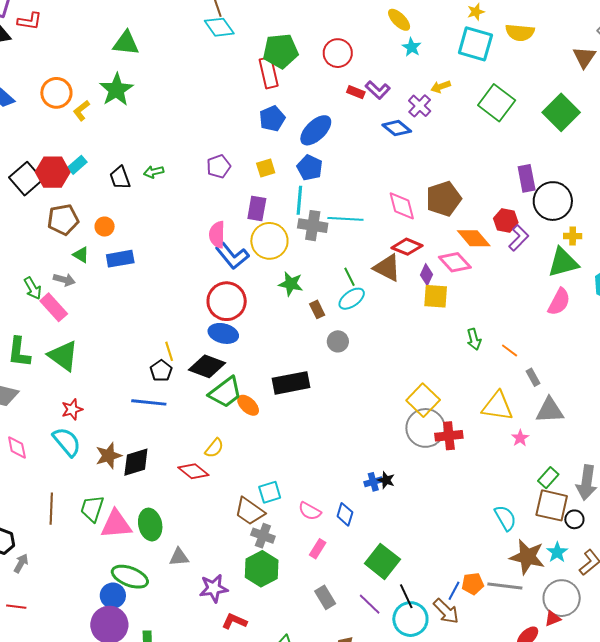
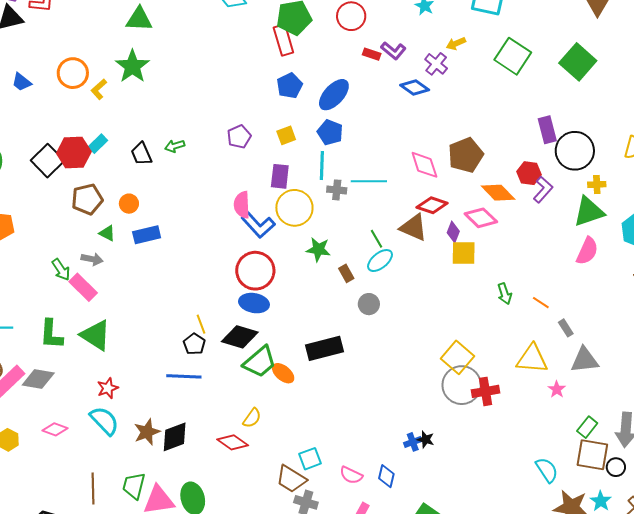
gray cross: (313, 226) -> (337, 190), size x0.7
pink diamond: (17, 447) -> (55, 429), turned -55

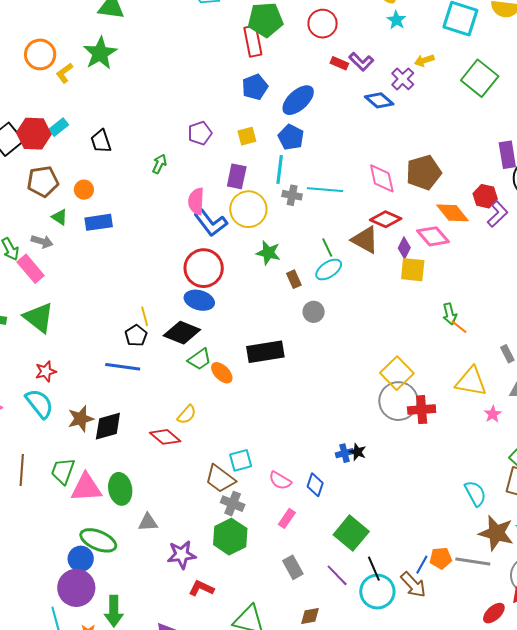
green arrow: (175, 146) -> (159, 164), moved, turned 126
orange line: (541, 303) -> (459, 327), moved
green trapezoid: (260, 362) -> (200, 359), size x0.7

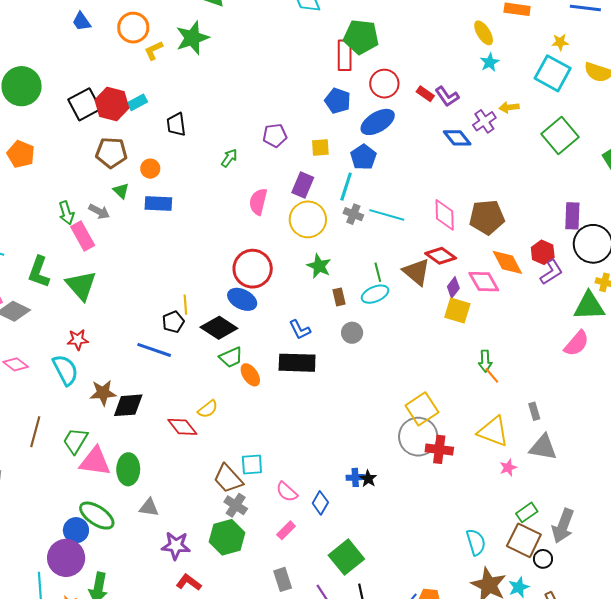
red circle: (323, 24) -> (384, 84), moved
blue pentagon: (255, 87) -> (338, 101), turned 30
blue L-shape: (211, 223) -> (300, 330), moved, size x0.7

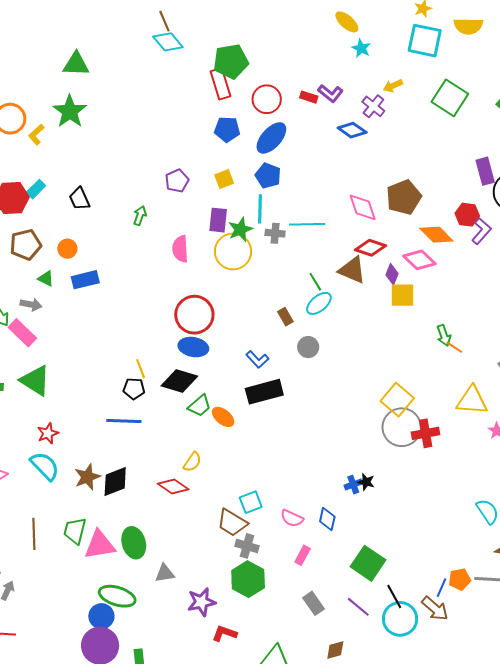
green star: (319, 266) -> (240, 229), moved, turned -30
black pentagon: (173, 322) -> (134, 389), turned -30

